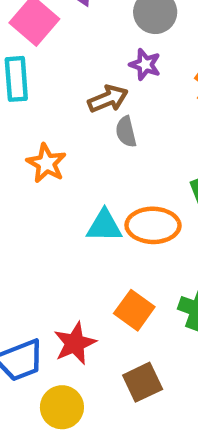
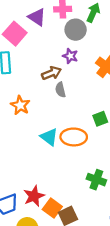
cyan triangle: (104, 226) -> (49, 137), turned 36
orange square: (134, 310) -> (52, 208), moved

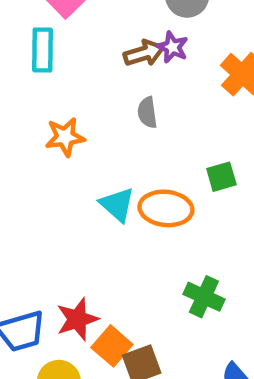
brown arrow: (51, 73) -> (144, 53), moved
orange star: (20, 105) -> (65, 137), turned 30

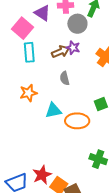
cyan rectangle: (42, 50) -> (29, 52), moved
cyan triangle: (117, 205) -> (53, 110), moved, turned -48

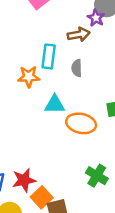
purple star: (73, 48) -> (96, 18), moved
cyan rectangle: (29, 52) -> (49, 56), moved

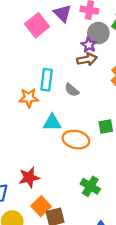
brown arrow: (79, 34) -> (87, 59), moved
gray semicircle: (77, 68) -> (72, 90), turned -48
red star: (24, 180) -> (29, 177), moved

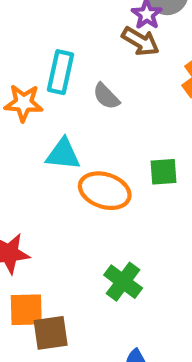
brown arrow: (87, 59) -> (140, 41), turned 36
orange square: (41, 206) -> (26, 310), turned 36

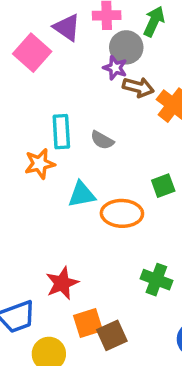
brown arrow: (140, 41) -> (138, 87), moved

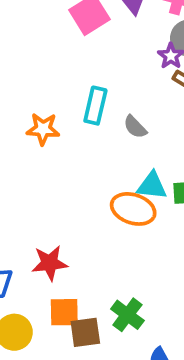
orange star: (40, 164) -> (43, 129), moved
cyan triangle: (82, 195) -> (152, 186), moved
green cross: (156, 280) -> (127, 315), moved

